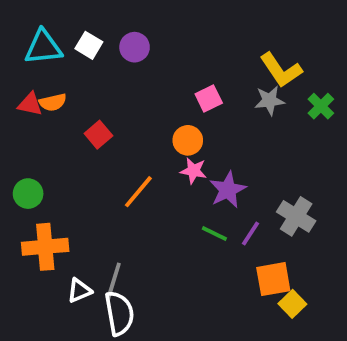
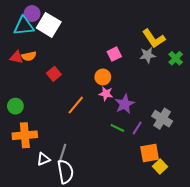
white square: (89, 45) -> (49, 25), size x1.6
purple circle: (135, 47) -> (32, 14), moved

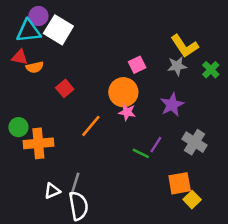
red triangle: (16, 57) -> (20, 57), moved
orange circle: (103, 77) -> (123, 92), size x1.5
purple star: (125, 104) -> (172, 105), moved
purple line: (137, 128) -> (156, 145), moved
orange cross: (25, 135) -> (38, 143), moved

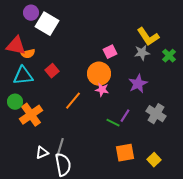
cyan triangle: (28, 31) -> (23, 76), moved
red triangle: (20, 57) -> (16, 46), size x1.5
orange cross: (38, 143) -> (31, 115), turned -30
orange square: (180, 183) -> (125, 153), moved

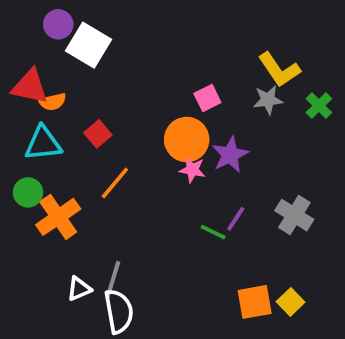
purple star: (138, 84) -> (230, 155), moved
orange line: (73, 101) -> (115, 183), moved
orange square: (125, 153) -> (255, 302), moved

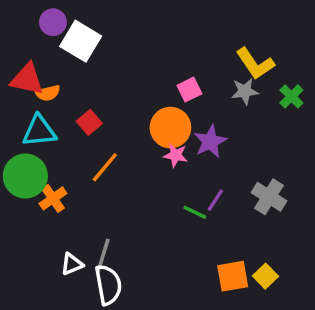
green circle: (28, 192) -> (25, 176), size x1.6
orange cross: (58, 217) -> (53, 198), size x0.7

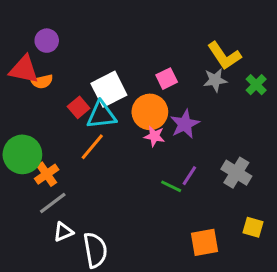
purple circle: (53, 22) -> (47, 41), moved
white square: (81, 41) -> (109, 89), moved, turned 32
cyan triangle: (39, 131) -> (101, 115), moved
gray line: (103, 255) -> (53, 203), moved, turned 36
yellow square: (265, 276) -> (253, 227), moved, turned -30

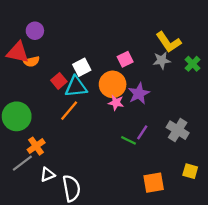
white square: (109, 89) -> (82, 67), size x0.7
orange cross: (47, 174) -> (36, 146), moved
gray line: (53, 203) -> (22, 163), moved

